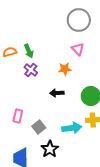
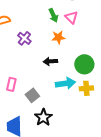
green arrow: (29, 51) -> (53, 15), moved
cyan arrow: (72, 128) -> (65, 83), moved

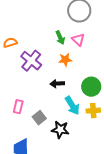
purple cross: (24, 38) -> (31, 61), size x1.5
cyan arrow: (65, 83) -> (72, 106), turned 66
black star: (43, 117) -> (60, 130), moved, turned -30

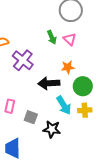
orange star: (65, 60) -> (68, 67), moved
black arrow: (57, 84) -> (49, 83), size x1.5
gray square: (39, 118) -> (31, 117), turned -32

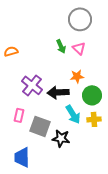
purple cross: (23, 60) -> (32, 85), moved
gray square: (31, 117) -> (40, 126), size x1.5

